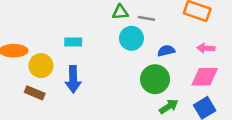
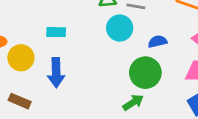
brown rectangle: (35, 93) -> (20, 101), moved
green arrow: (169, 107) -> (133, 102), moved

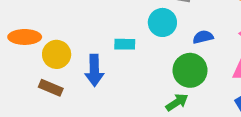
cyan rectangle: (56, 32) -> (125, 44), moved
brown rectangle: (20, 101) -> (51, 88), moved

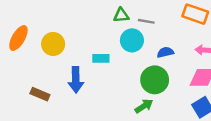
orange ellipse: (25, 37) -> (18, 38), moved, turned -60
yellow circle: (57, 54) -> (53, 44), moved

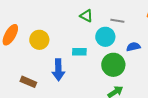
green triangle: (121, 15) -> (86, 16), moved, turned 32
green circle: (155, 80) -> (113, 65), moved

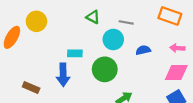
yellow circle: (39, 40) -> (36, 21), moved
cyan rectangle: (79, 52) -> (75, 53), moved
green circle: (113, 65) -> (105, 69), moved

